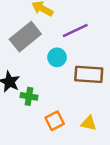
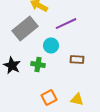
brown rectangle: (89, 74) -> (77, 60), size x0.6
green cross: (29, 96) -> (38, 65), moved

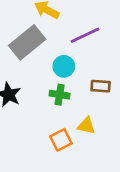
green cross: (38, 65) -> (60, 95), moved
yellow triangle: (77, 100) -> (86, 126), moved

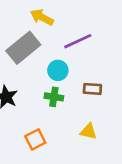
yellow triangle: (86, 126) -> (88, 131), moved
orange square: (61, 140) -> (35, 139), moved

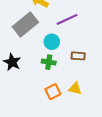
orange square: (35, 139) -> (53, 92), moved

